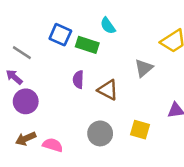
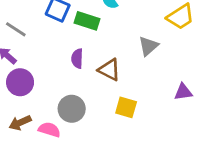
yellow square: (140, 130) -> (126, 107), moved
gray circle: (100, 133) -> (72, 109), moved

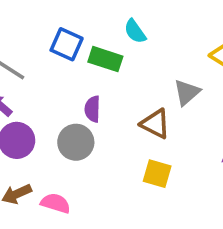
brown triangle: (109, 70) -> (155, 124), moved
gray circle: (72, 109) -> (76, 142), moved

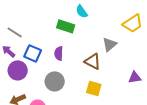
blue square: (67, 44) -> (33, 53), moved
gray circle: (76, 142) -> (55, 81), moved

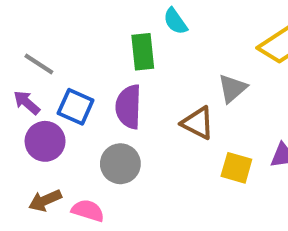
green rectangle: (66, 26) -> (143, 52), turned 66
purple semicircle: (59, 53) -> (129, 107), size x1.5
yellow square: (94, 88) -> (236, 168), moved

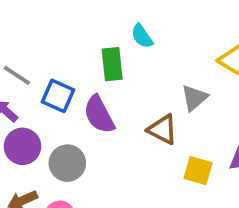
blue square: (76, 107) -> (58, 96), moved
purple semicircle: (129, 107) -> (99, 115), turned -30
gray circle: (120, 164) -> (67, 163), moved

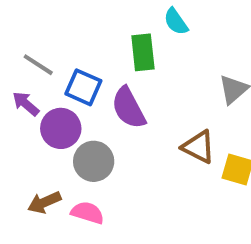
brown triangle: (163, 130) -> (198, 147), moved
purple circle: (22, 146) -> (61, 128), moved

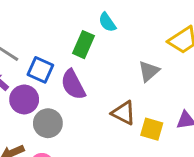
green rectangle: (143, 52) -> (83, 45), turned 30

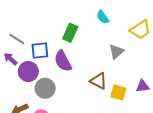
cyan semicircle: (107, 22) -> (103, 17), moved
blue square: (40, 70) -> (40, 51), turned -30

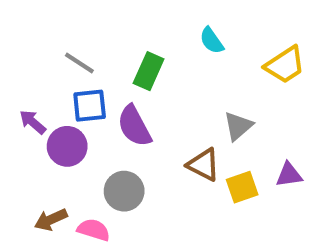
gray line: (17, 39) -> (79, 63), moved
gray triangle: (116, 52) -> (238, 126), moved
gray circle: (45, 88) -> (124, 191), moved
yellow square: (118, 92) -> (242, 187), turned -35

